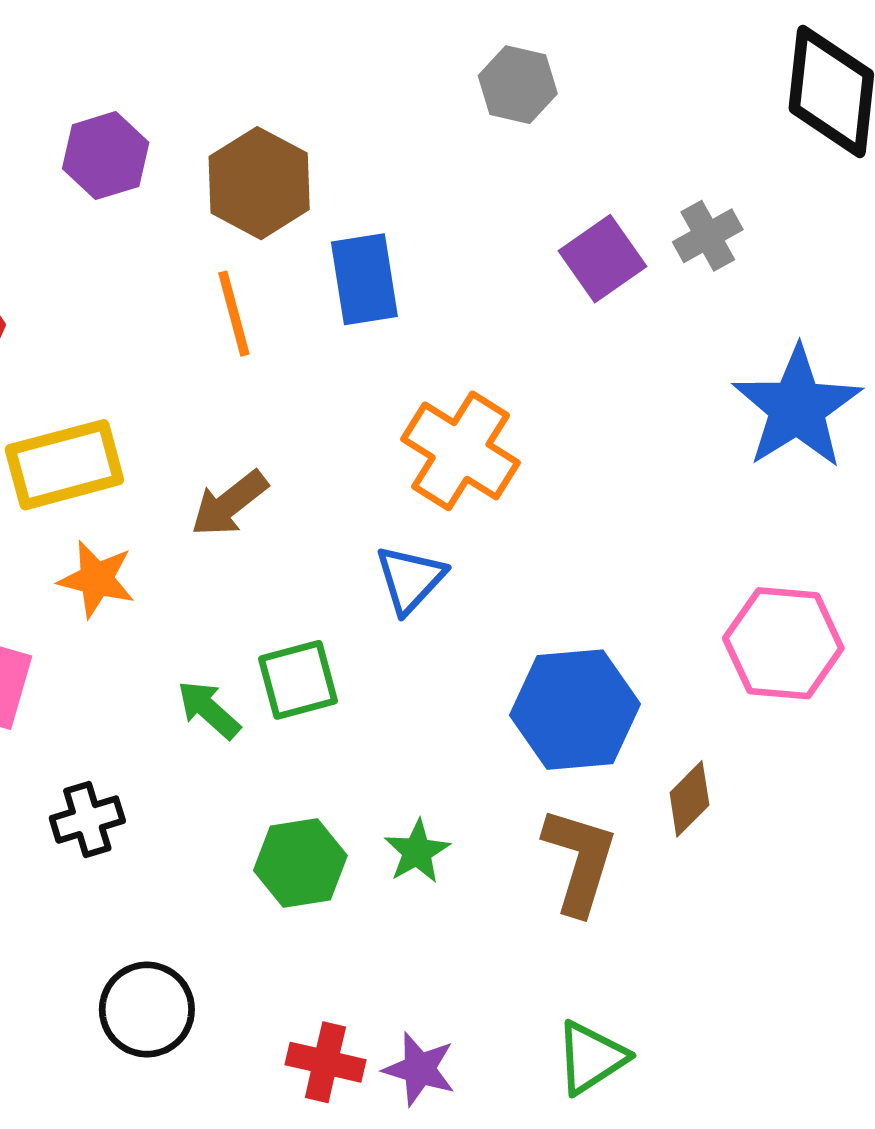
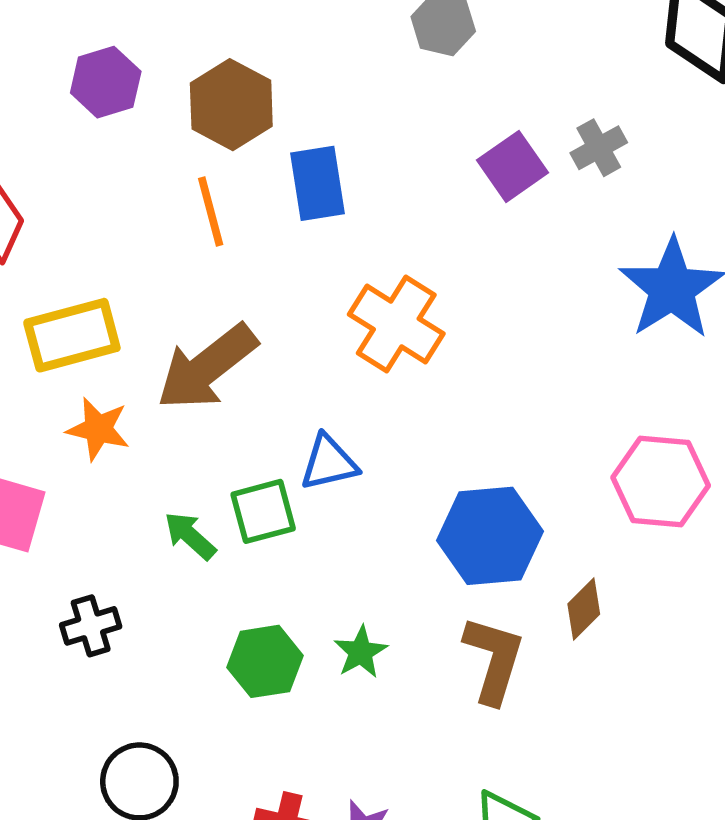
brown arrow: (229, 504) -> (207, 367), size x1.6
blue triangle: (410, 579) -> (329, 463), moved, turned 34

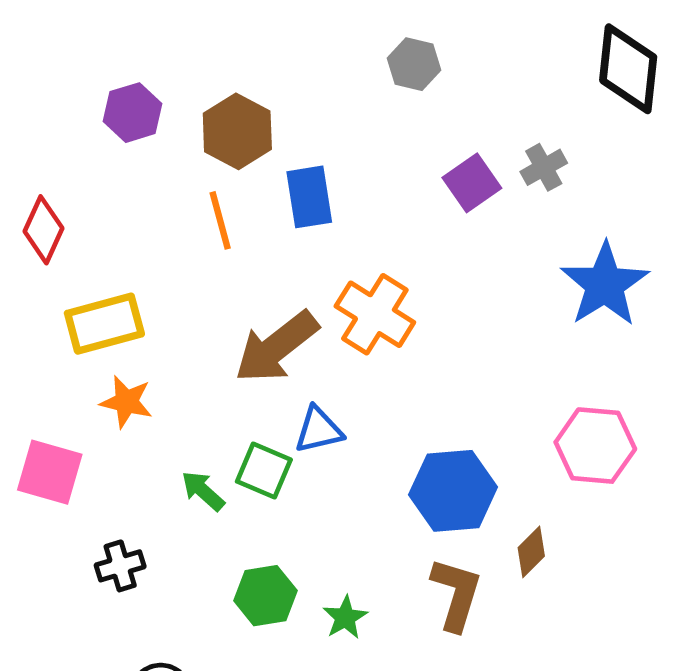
brown arrow: (207, 367) -> (276, 347), moved
green square: (263, 511) -> (264, 471), turned 38
green star: (361, 652) -> (345, 618), moved

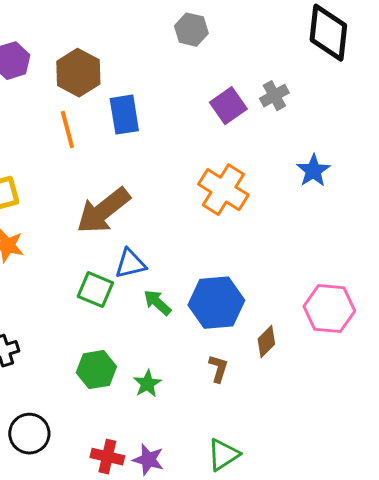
blue star: (605, 285) -> (313, 171), size x0.6
orange cross: (375, 314) -> (223, 190), moved
pink hexagon: (595, 446) -> (329, 309), moved
green arrow: (203, 491) -> (157, 303), moved
brown L-shape: (456, 594) -> (218, 369), size x0.6

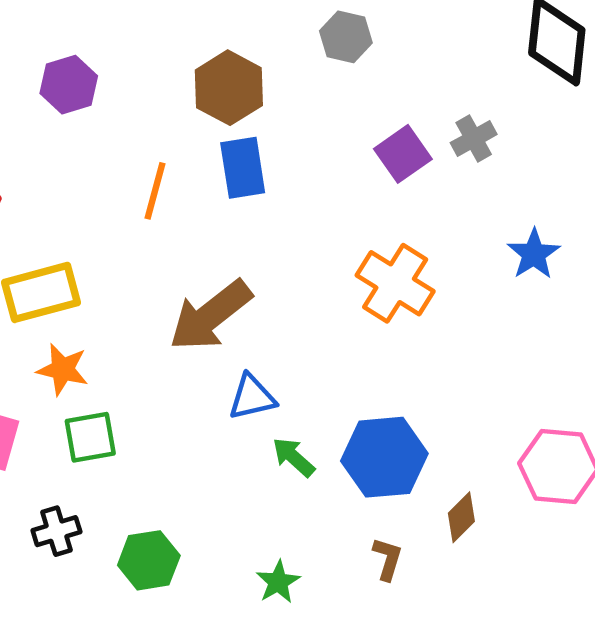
brown hexagon: (78, 73) -> (229, 88), moved
orange line: (67, 130) -> (155, 191), turned 30
green square: (95, 290) -> (90, 437), moved, turned -33
green hexagon: (96, 370) -> (149, 560), moved

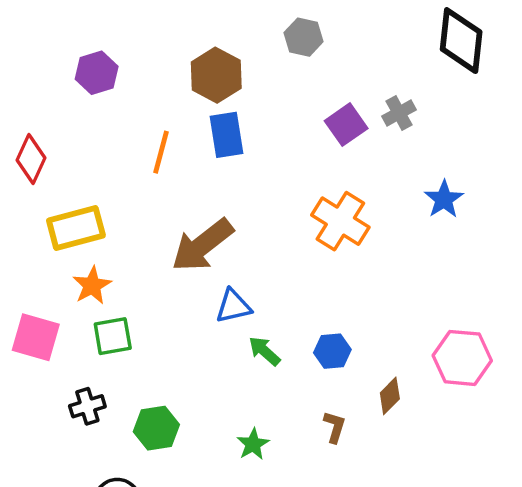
orange star: (63, 369) -> (92, 286), turned 30
blue hexagon: (384, 457) -> (332, 351), size x0.6

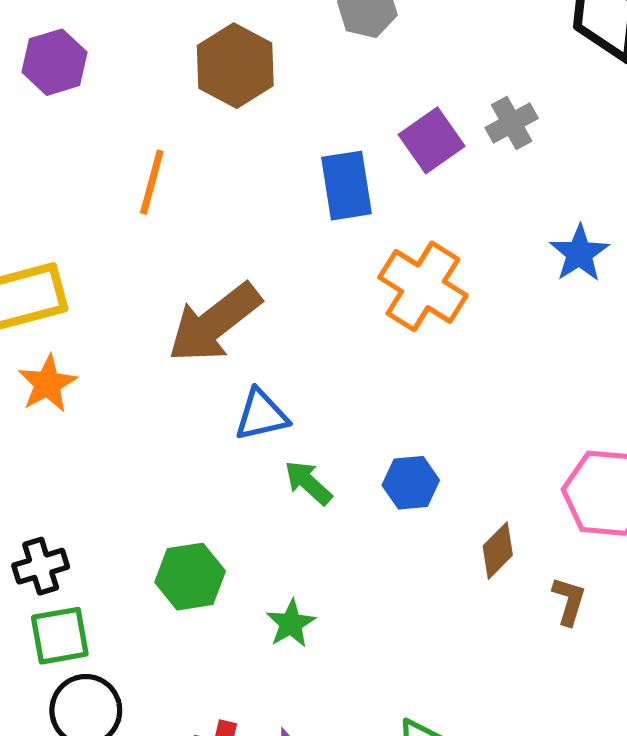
blue rectangle: (227, 135) -> (346, 186), moved
green square: (113, 336) -> (60, 636), moved
brown L-shape: (335, 427) -> (569, 601), moved
green hexagon: (156, 428) -> (190, 577), moved

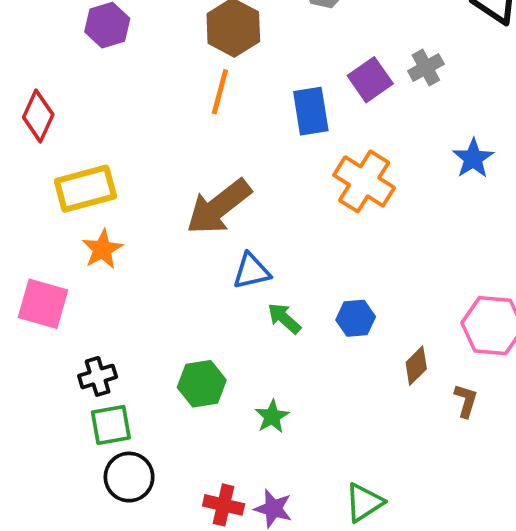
orange line: (152, 182) -> (220, 92), moved

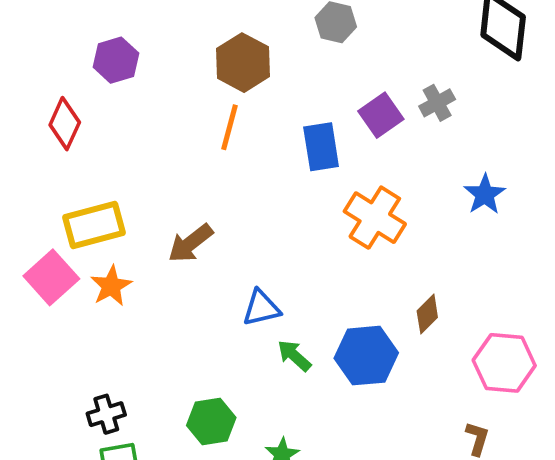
red diamond: (38, 116) -> (65, 124), moved
brown arrow: (219, 207) -> (190, 243), moved, size x0.7
pink square: (43, 304) -> (51, 277), moved, turned 32
blue hexagon: (356, 318) -> (366, 356), size x1.6
brown diamond: (416, 366) -> (427, 314), moved

